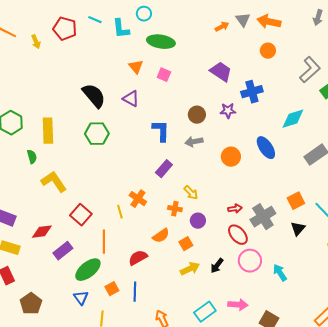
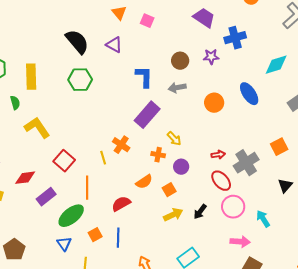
purple rectangle: (164, 169) -> (147, 115), size x1.5
black triangle: (298, 229) -> (285, 186), moved
pink arrow: (238, 305) -> (240, 242), moved

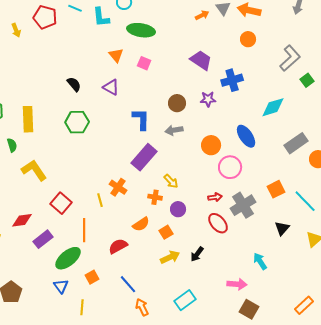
black semicircle: (77, 42) -> (74, 84), size x0.6
pink circle: (233, 207) -> (230, 167), moved
blue line: (118, 238) -> (128, 284), moved, turned -42

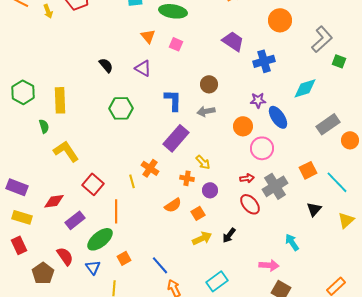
orange circle: (248, 39) -> (280, 20), size x1.5
green square: (307, 80) -> (339, 61), turned -32
purple star: (208, 99) -> (258, 100), moved
green hexagon: (77, 122) -> (121, 108), moved
red semicircle: (118, 246) -> (65, 256), moved, turned 84

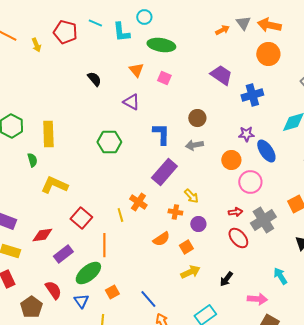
black semicircle: (106, 65) -> (94, 79), moved
yellow L-shape: (66, 151) -> (54, 185), turned -32
black arrow: (229, 235) -> (226, 279), moved

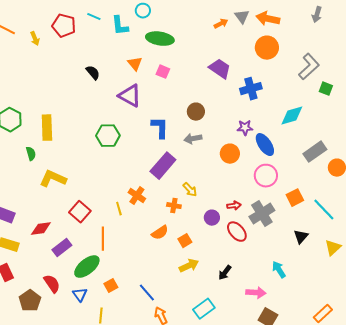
purple triangle: (131, 102) -> (130, 96), size x1.4
pink circle: (250, 182) -> (266, 176), moved
purple circle: (198, 224) -> (212, 218), moved

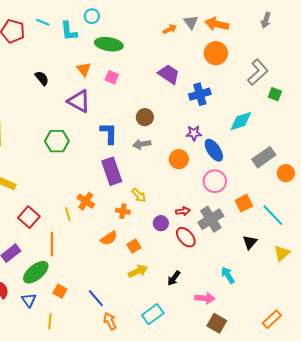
purple rectangle: (163, 166) -> (112, 171), turned -60
orange square: (111, 286) -> (60, 291), turned -32

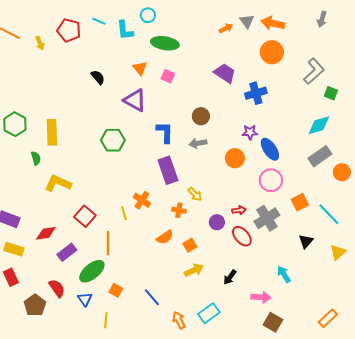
cyan diamond: (241, 121) -> (319, 125), moved
orange arrow: (110, 321) -> (179, 320), moved

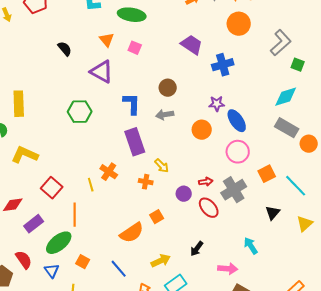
gray rectangle: (320, 156) -> (287, 128), turned 65
orange semicircle: (165, 237) -> (132, 233), moved, size x1.4
yellow arrow: (194, 270) -> (161, 261), moved

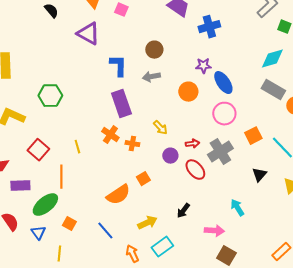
green hexagon: (80, 112) -> (50, 96), moved
yellow arrow: (162, 166) -> (160, 128), moved
orange cross: (109, 172) -> (110, 135), moved
purple rectangle: (34, 224) -> (20, 186), turned 36

